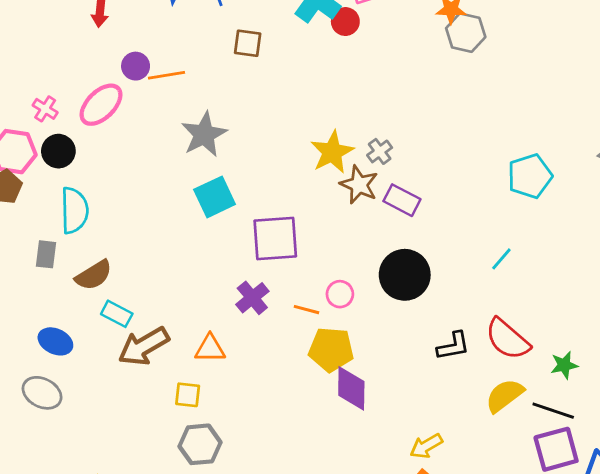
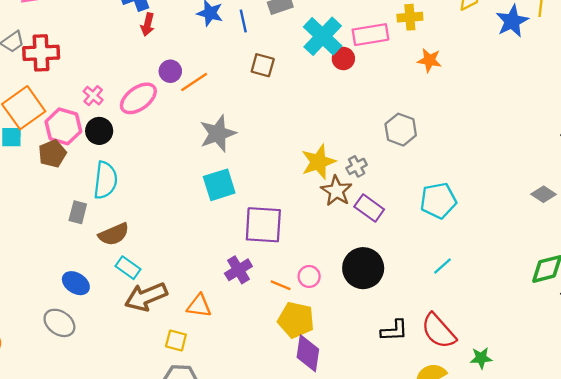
gray hexagon: (466, 33) -> (401, 130), moved
orange line: (166, 75) -> (194, 82), turned -32
cyan pentagon: (530, 176) -> (438, 201), moved

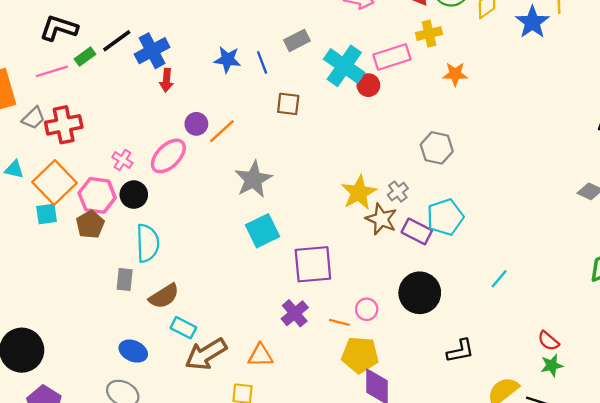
cyan pentagon: (438, 201) -> (445, 217), moved
red semicircle: (438, 331) -> (548, 341), moved, size x0.6

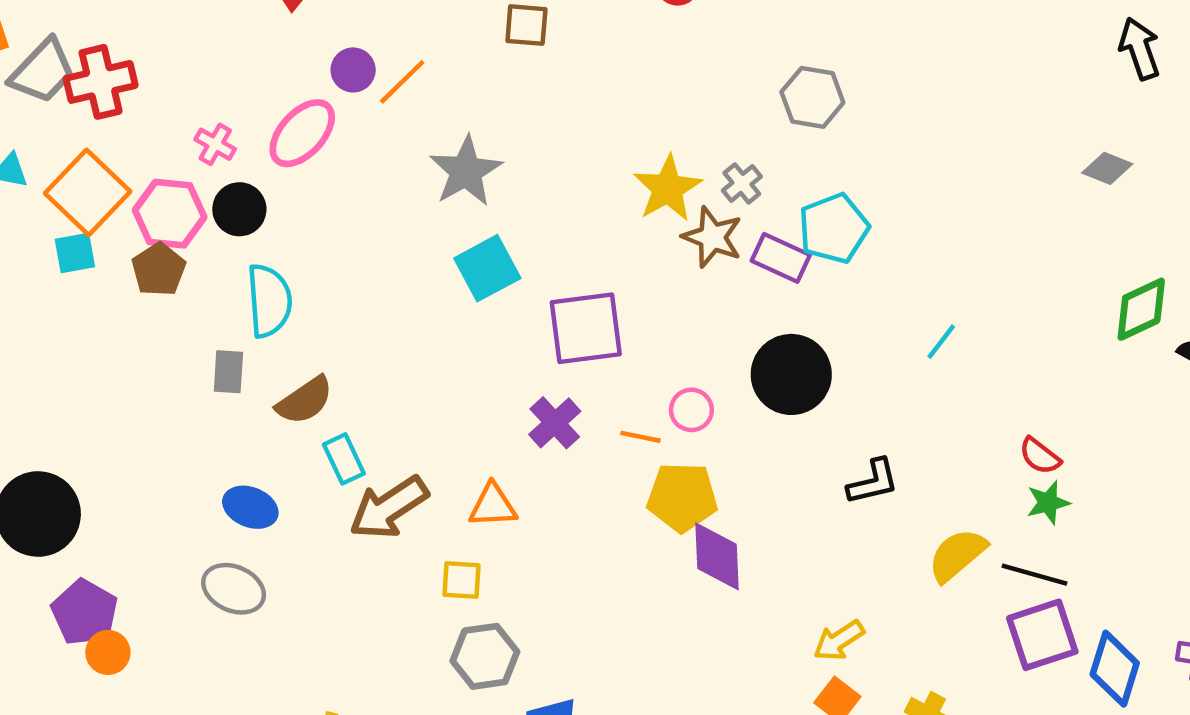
gray trapezoid: (33, 118) -> (43, 71), size x1.5
cyan rectangle: (183, 328) -> (344, 459), turned 40

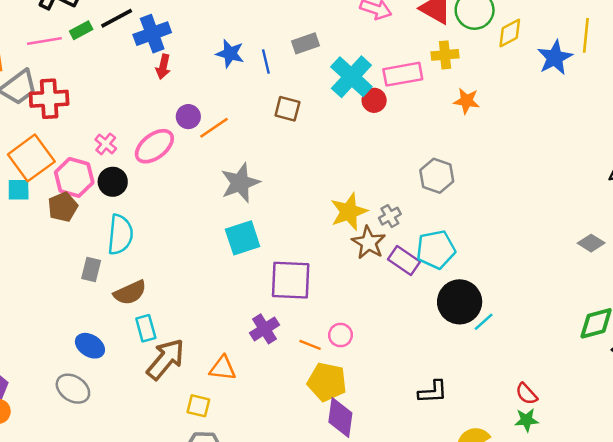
black circle: (791, 374) -> (460, 302), moved
brown arrow: (389, 508) -> (166, 359), turned 153

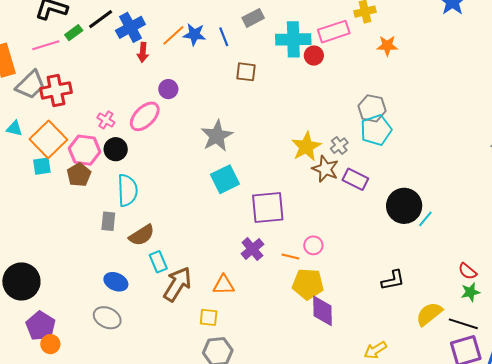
cyan cross: (351, 77) -> (293, 39), turned -36
orange line: (214, 128) -> (173, 35), moved
cyan pentagon: (436, 249) -> (376, 130), moved

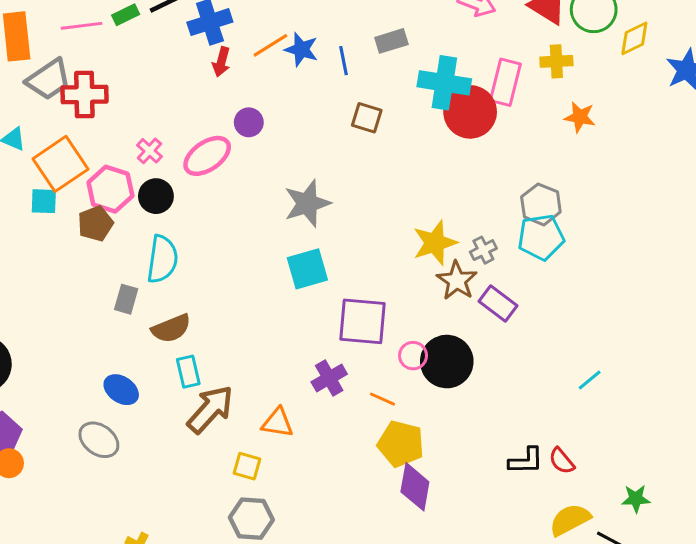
pink rectangle: (334, 32) -> (505, 82), turned -68
red circle: (314, 56) -> (470, 112), size x1.8
black circle: (404, 206) -> (447, 362), moved
pink circle: (313, 245) -> (413, 356), moved
red semicircle: (467, 271) -> (562, 461), moved

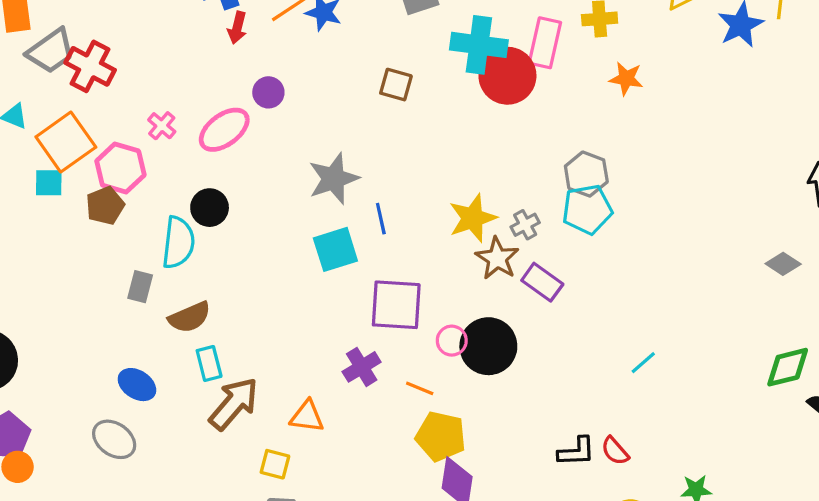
blue line: (344, 61) -> (381, 219), moved
red cross: (84, 95) -> (90, 66), turned 30
black circle: (156, 196) -> (210, 208), moved

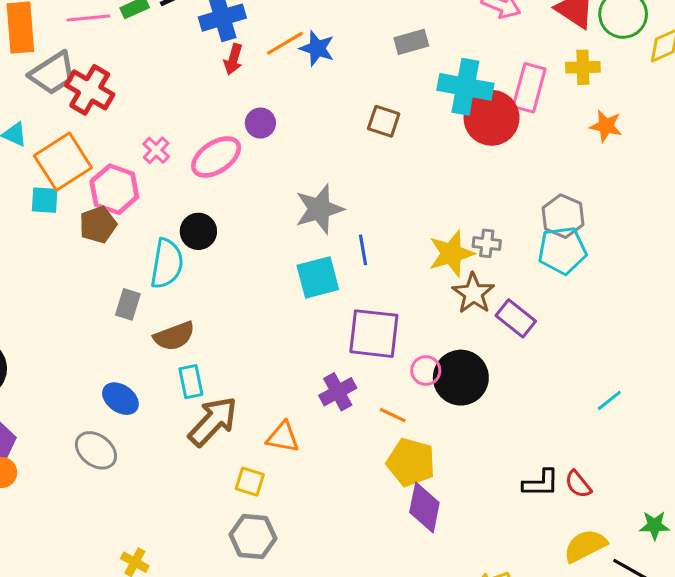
gray cross: (525, 225) -> (487, 243), moved, turned 32

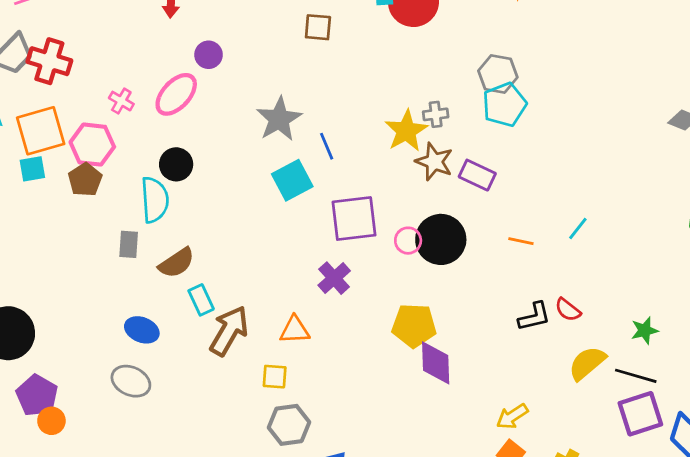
orange square: (63, 162) -> (41, 131), turned 30
orange line: (393, 415) -> (521, 241), moved

